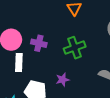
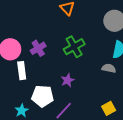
purple cross: (39, 43) -> (38, 48), turned -35

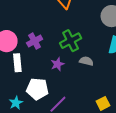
gray semicircle: (109, 68) -> (86, 61), moved
purple star: (68, 80) -> (57, 64), moved

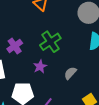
gray semicircle: (86, 61) -> (70, 73), moved, turned -56

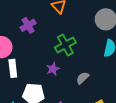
purple cross: (15, 46) -> (28, 25), moved

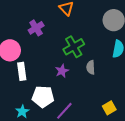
gray semicircle: (83, 78) -> (91, 67), moved, turned -48

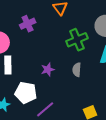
green cross: (74, 47) -> (77, 40), moved

